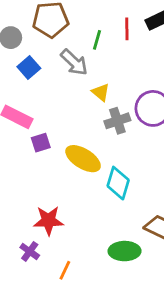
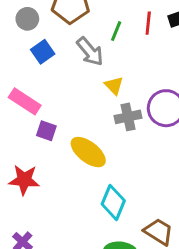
purple square: (41, 143) -> (46, 131), turned 30
cyan diamond: (118, 183) -> (113, 202), moved
red star: (48, 221) -> (24, 180), moved

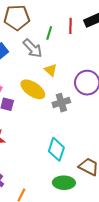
gray cross: (128, 117) -> (61, 103), moved
yellow ellipse: (88, 152) -> (33, 89), moved

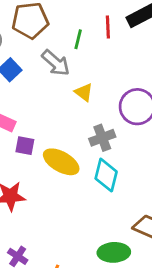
yellow ellipse: (33, 89) -> (61, 162), moved
cyan diamond: (56, 149) -> (106, 175), moved

